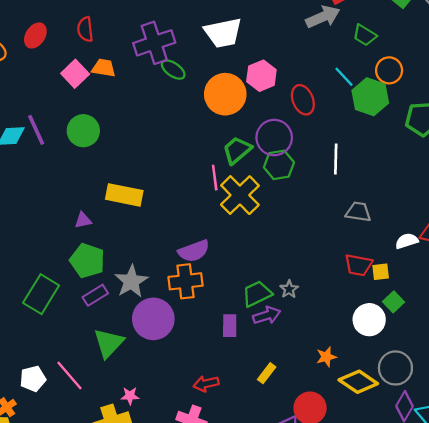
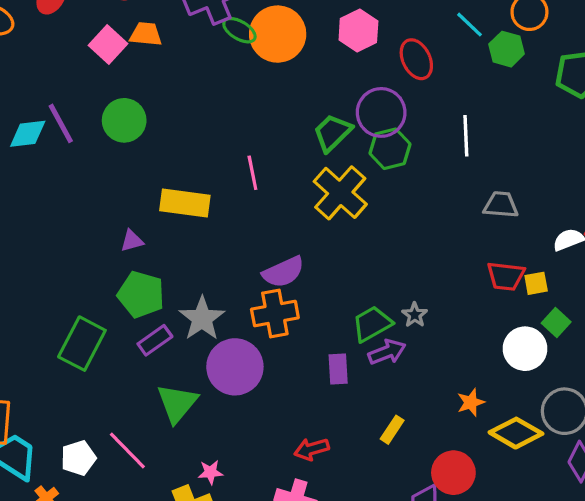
orange circle: (225, 94) -> (278, 34), moved
green hexagon: (370, 97) -> (507, 49), size x0.7
pink line: (215, 178) -> (252, 173), moved

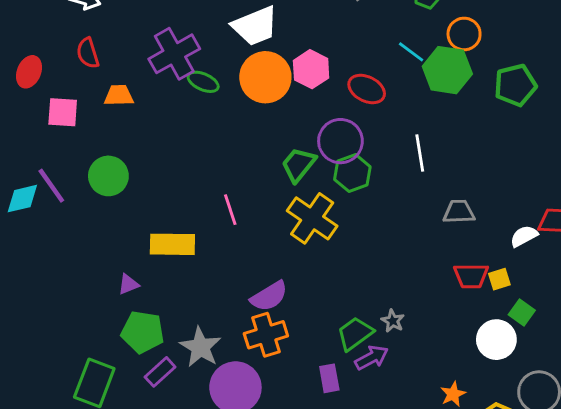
orange circle: (278, 34) -> (265, 77), moved
pink square: (108, 45) -> (63, 112), moved, turned -32
green hexagon: (507, 49) -> (447, 70), size x1.5
red ellipse: (416, 59) -> (367, 89), turned -30

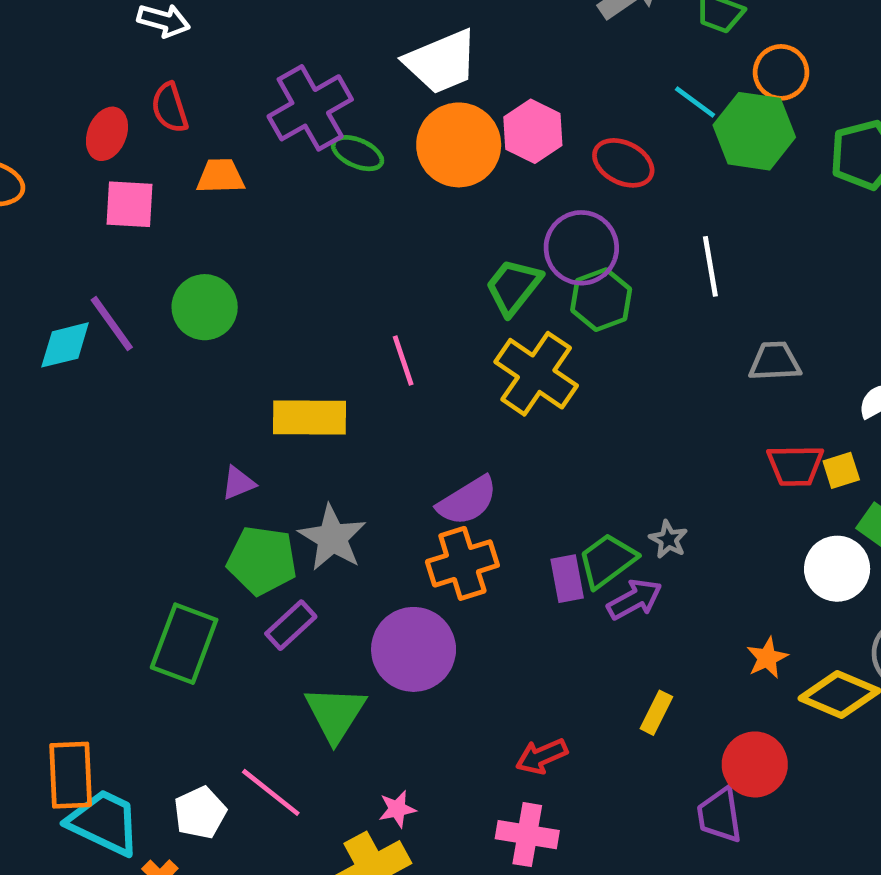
red ellipse: (29, 72) -> (107, 134), moved
gray star: (200, 347) -> (332, 538), moved
purple rectangle: (329, 378) -> (567, 579), moved

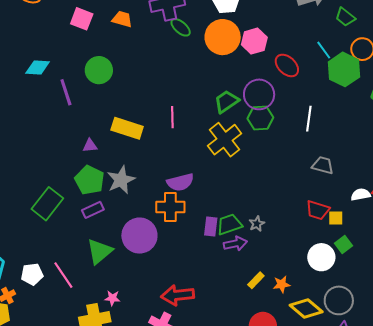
purple line: (112, 324) -> (66, 92), moved
yellow rectangle: (656, 713) -> (256, 280), moved
red arrow: (542, 756) -> (178, 295), size x1.5

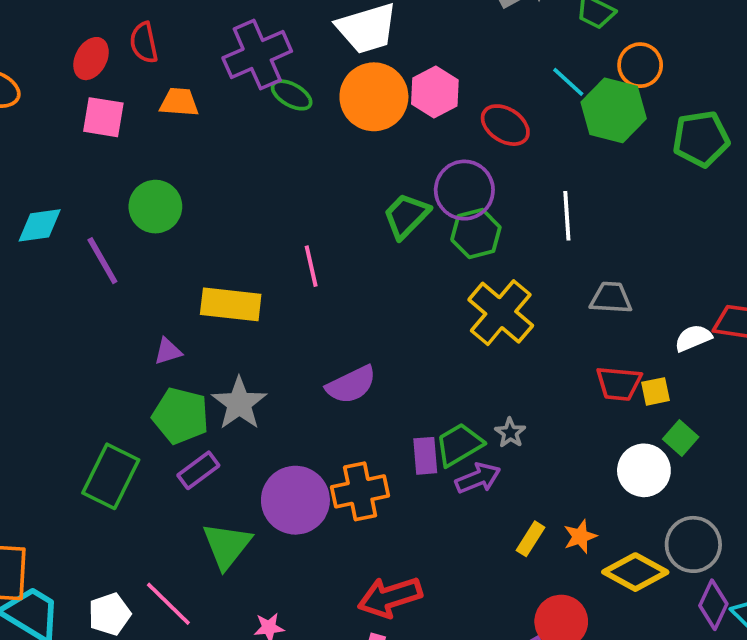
yellow cross: (225, 140) -> (501, 313), moved
orange cross: (170, 207) -> (360, 491), moved

